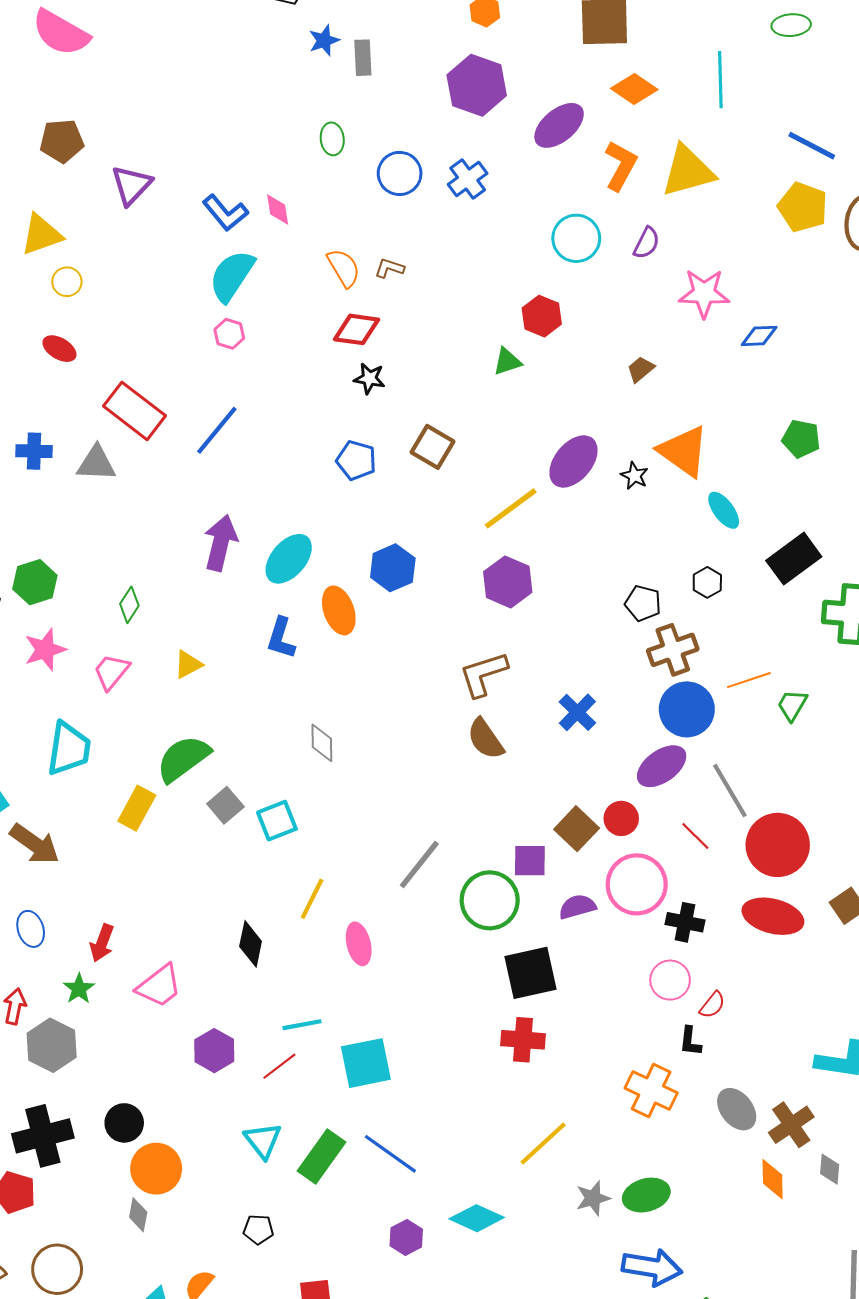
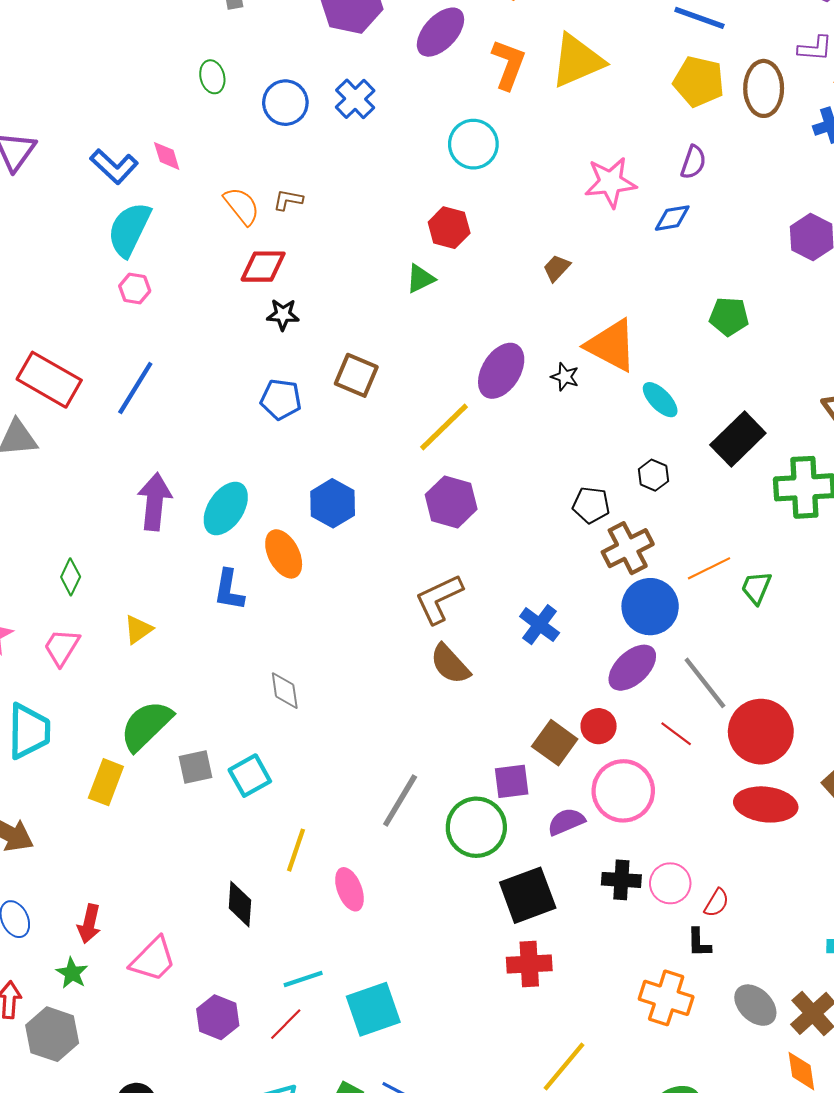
purple semicircle: (646, 243) -> (693, 162), moved
gray square: (225, 805) -> (195, 767), turned 36
black cross: (685, 922) -> (621, 880), moved

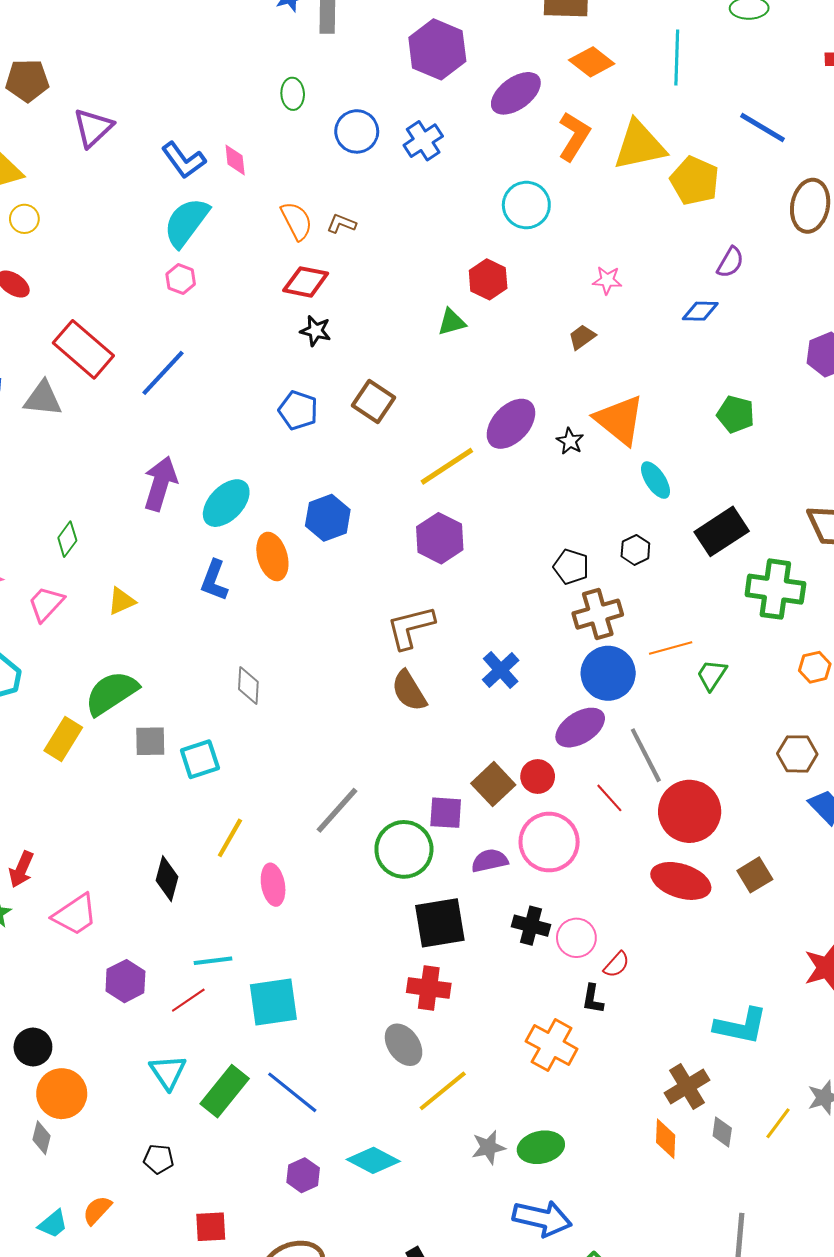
yellow pentagon: (699, 81) -> (695, 181), moved
pink star: (610, 182) -> (607, 280), moved, size x0.6
gray ellipse: (755, 1005) -> (404, 1045), moved

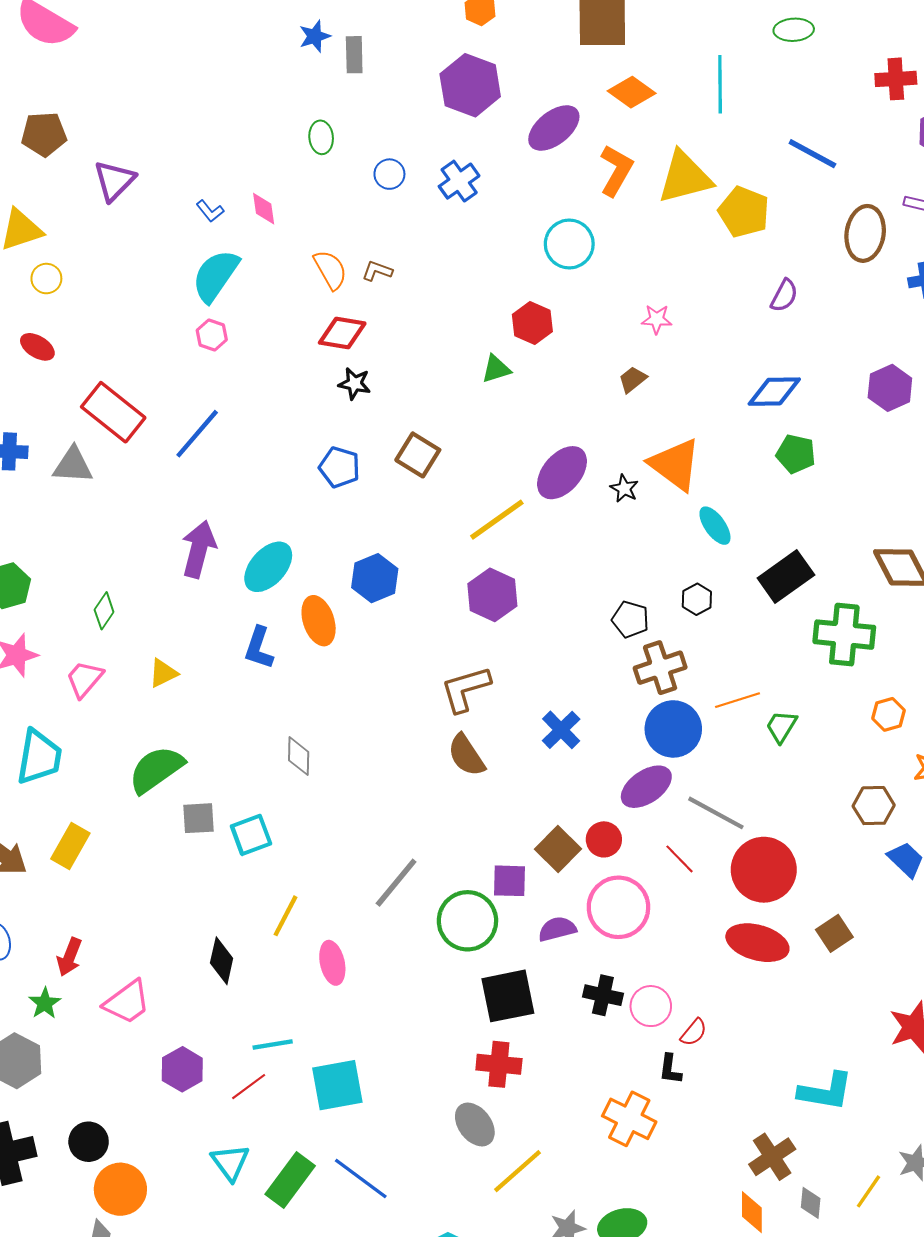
blue circle: (357, 131) -> (389, 174), size x0.7
blue L-shape: (184, 160) -> (210, 211), size x0.6
blue diamond: (700, 311) -> (774, 392), moved, size x1.4
yellow rectangle: (63, 739) -> (70, 846), moved
gray line: (646, 755) -> (716, 813), turned -32

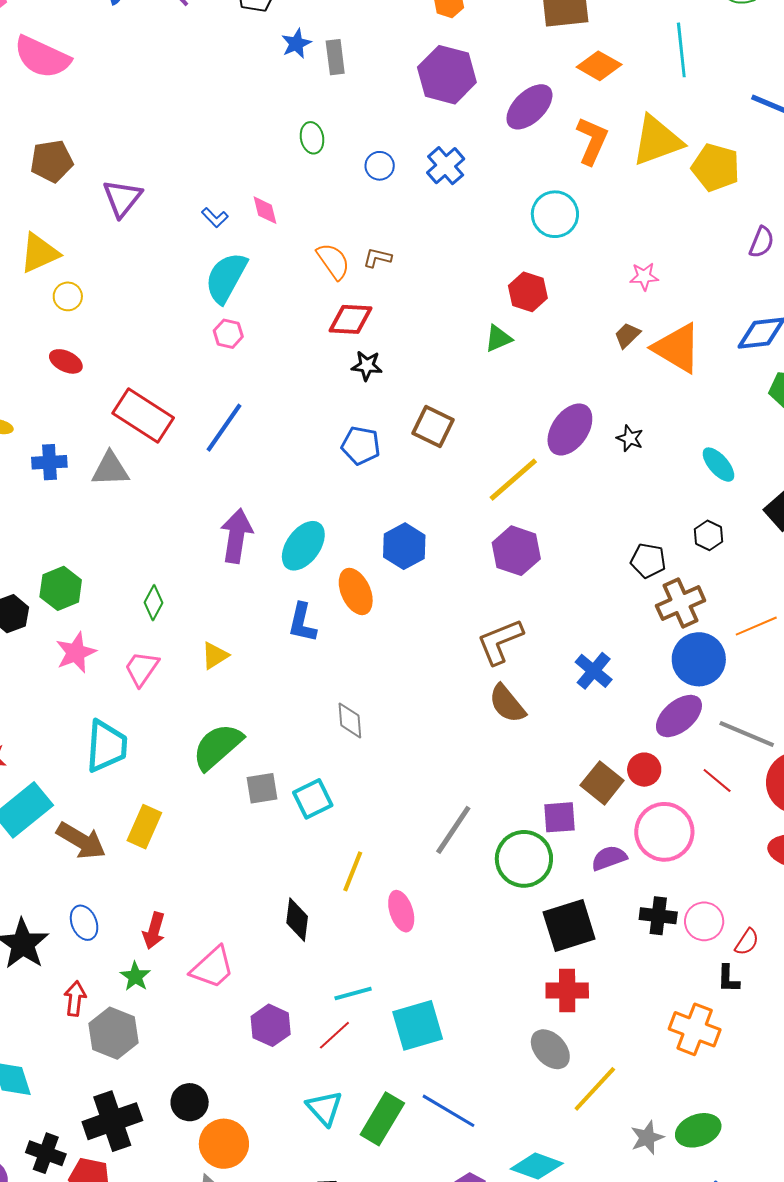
orange triangle: (675, 464) -> (677, 348), moved

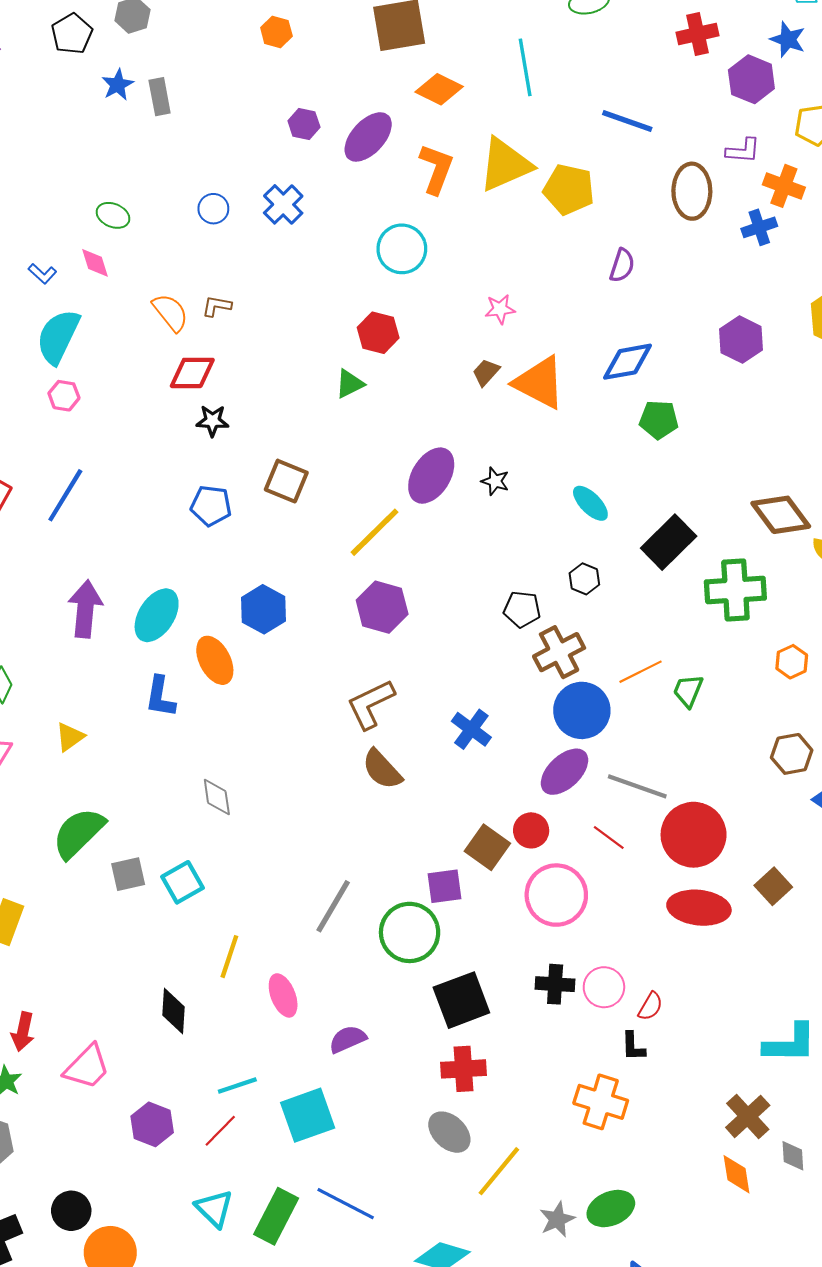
purple hexagon: (447, 75) -> (304, 124), moved, size x0.5
green ellipse: (312, 138) -> (113, 215), moved, turned -52
purple semicircle: (609, 858) -> (348, 1039), moved

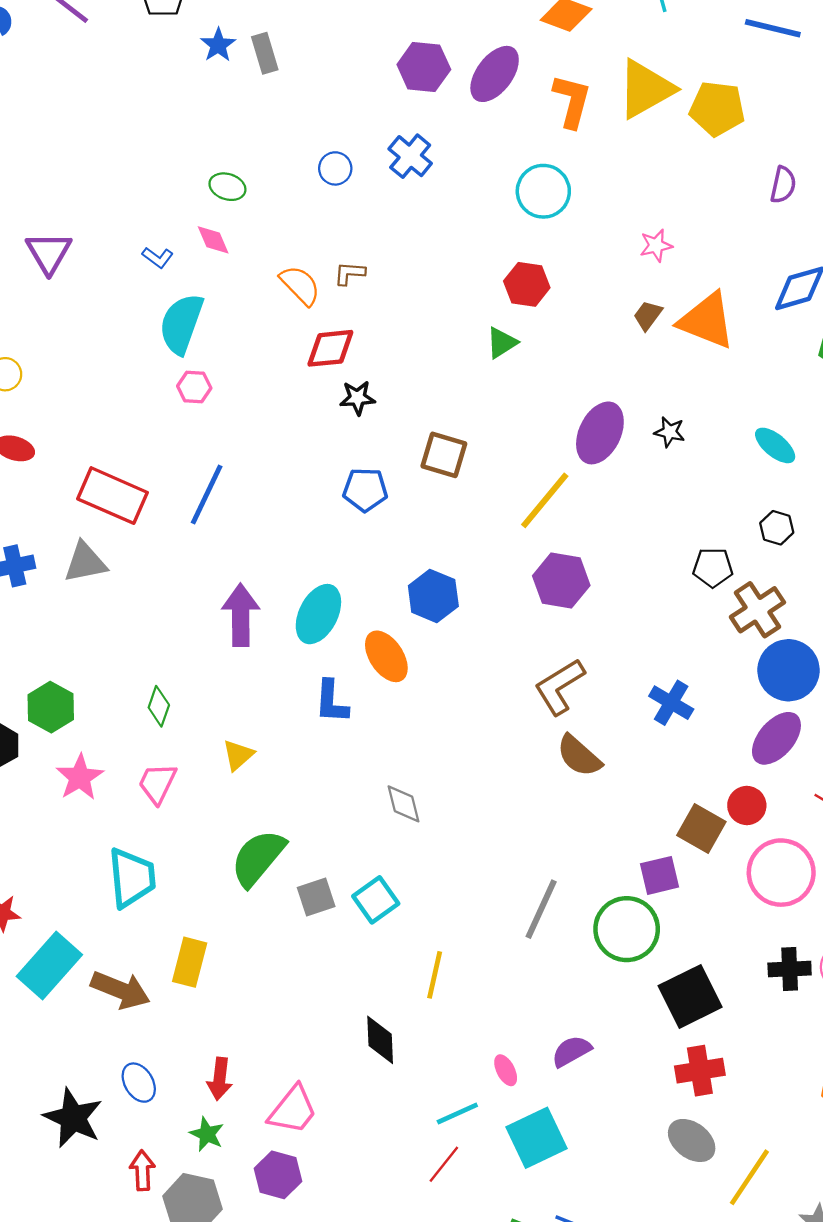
purple hexagon: (304, 124) -> (424, 67), size x1.5
pink ellipse: (283, 995) -> (506, 1070), moved, size x0.7
purple hexagon: (152, 1124) -> (278, 1175), moved

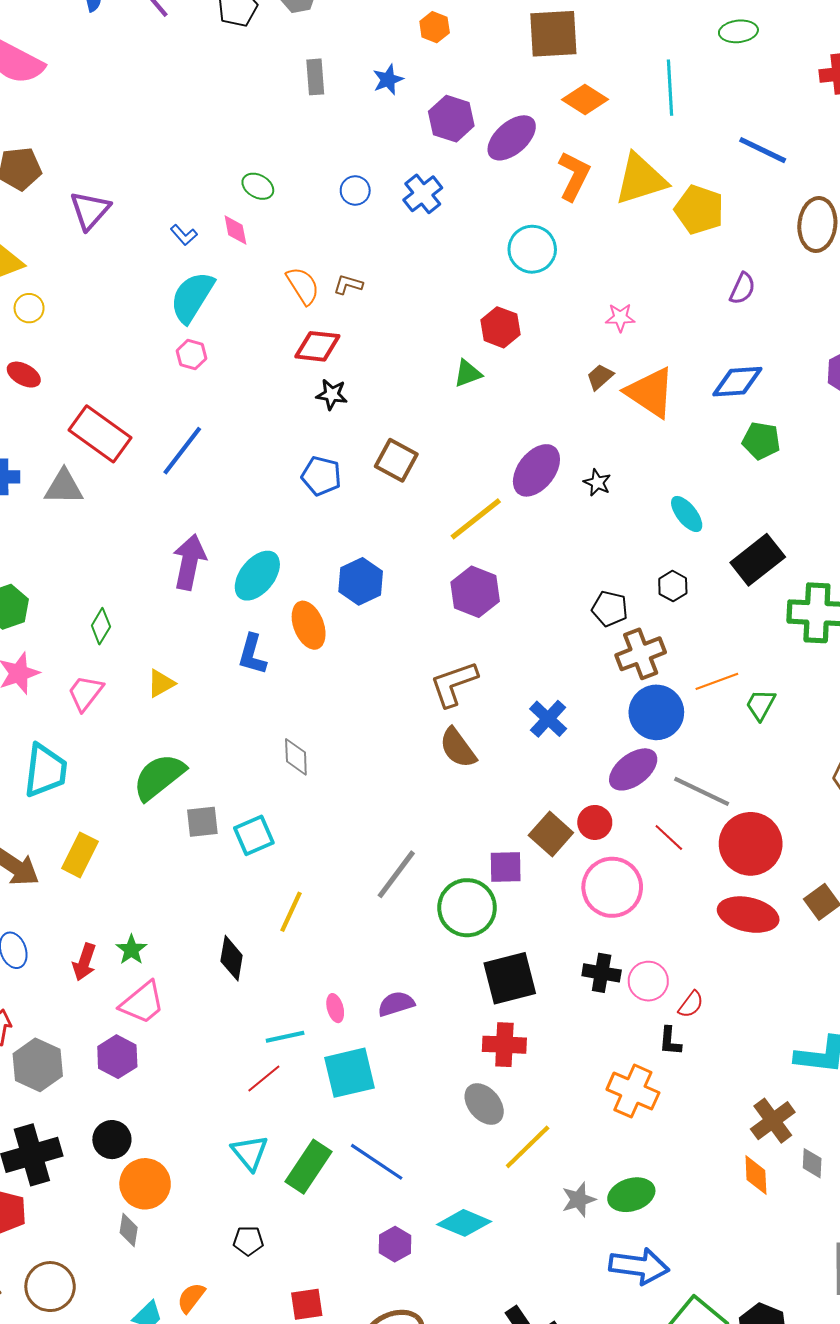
blue star: (218, 45) -> (388, 80), moved
green star: (207, 1134) -> (131, 950), moved

